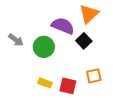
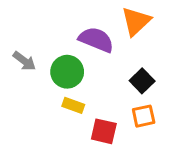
black square: (84, 41) -> (142, 81), moved
yellow rectangle: (45, 83) -> (73, 105), moved

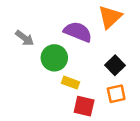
gray arrow: (24, 61) -> (25, 38), moved
yellow rectangle: (73, 105) -> (70, 83), moved

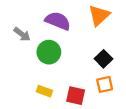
purple semicircle: (78, 32) -> (58, 21), moved
yellow rectangle: (70, 83) -> (44, 91), moved

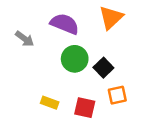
green circle: (49, 52) -> (75, 59), moved
black square: (104, 59) -> (103, 68), moved

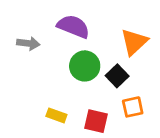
orange triangle: (111, 18) -> (134, 42), moved
gray arrow: (25, 39) -> (28, 43), turned -30

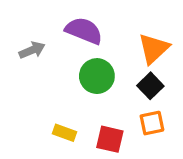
gray arrow: (28, 43) -> (32, 50), turned -30
black square: (117, 76) -> (150, 86), moved

